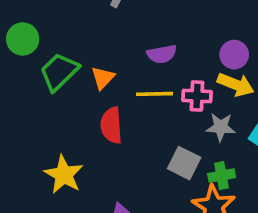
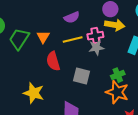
gray star: (221, 127) -> (96, 48), moved
gray square: (184, 163) -> (82, 76), moved

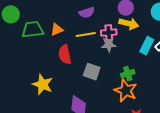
orange triangle: (43, 37) -> (57, 29), turned 32
green trapezoid: (19, 39) -> (33, 29), turned 45

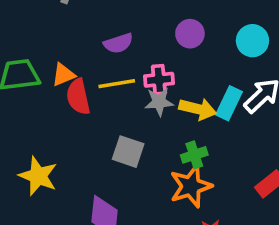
yellow arrow: (129, 24) -> (198, 109), moved
red semicircle: (65, 54) -> (78, 97), moved
orange star: (126, 91) -> (191, 186), turned 30

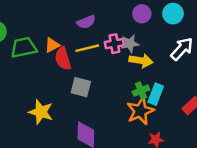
purple circle: (190, 34) -> (142, 14), moved
gray star: (159, 102) -> (130, 44), moved
cyan rectangle: (229, 103) -> (156, 94), moved
gray square: (128, 152) -> (81, 87), moved

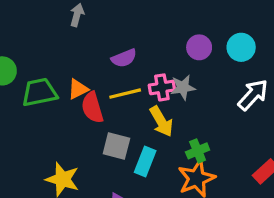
yellow arrow: (141, 61) -> (161, 121), moved, turned 50
cyan rectangle: (156, 94) -> (145, 161), moved

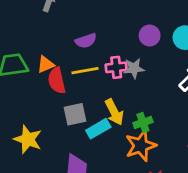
yellow arrow: (161, 121) -> (114, 112), moved
gray square: (116, 146) -> (75, 114), turned -30
cyan rectangle: (145, 161) -> (98, 129), turned 35

